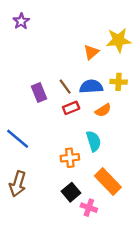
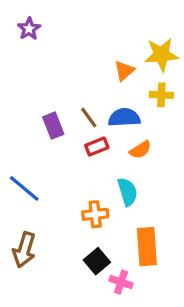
yellow cross: (119, 82) -> (161, 95), moved
orange rectangle: (108, 181) -> (147, 247), turned 40

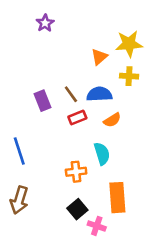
purple star: (29, 29) -> (45, 23), moved
blue line: (24, 189) -> (19, 151), turned 32

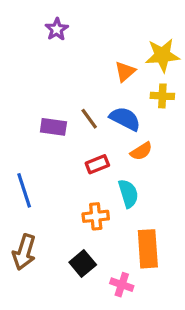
blue semicircle: (99, 94) -> (125, 119), turned 30
purple rectangle: (42, 101) -> (53, 127), turned -60
red rectangle: (77, 117) -> (97, 164), moved
black square: (77, 209) -> (83, 263), moved

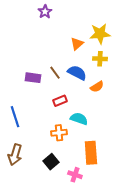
purple star: (57, 29) -> (45, 12), moved
orange semicircle: (141, 151) -> (97, 87), moved
cyan semicircle: (128, 194) -> (79, 119), turned -54

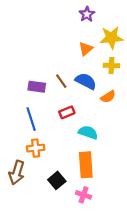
purple star: (45, 12) -> (87, 14), moved
blue line: (15, 117) -> (31, 119), moved
orange cross: (59, 133) -> (36, 148), moved
orange rectangle: (91, 153) -> (86, 165), moved

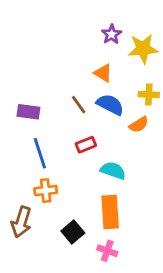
purple star: (87, 14) -> (112, 34), moved
orange triangle: (86, 49) -> (103, 73), moved, turned -48
yellow cross: (111, 66) -> (149, 95), moved
purple rectangle: (37, 87) -> (28, 112), moved

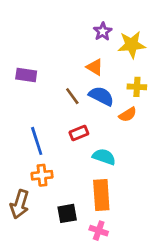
purple rectangle: (28, 112) -> (26, 75), moved
black square: (73, 232) -> (67, 213), turned 30

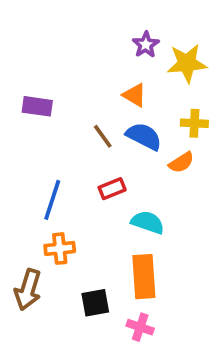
blue line: (37, 141) -> (52, 200), turned 36

